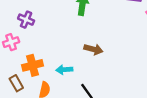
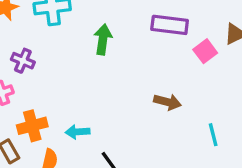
brown arrow: (93, 49) -> (167, 102), moved

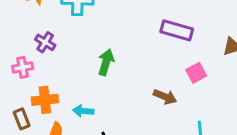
green arrow: (103, 39) -> (106, 62), moved
pink square: (205, 51) -> (196, 73), moved

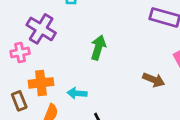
purple cross: (45, 42) -> (41, 29), size x1.5

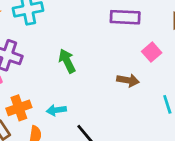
green arrow: (98, 48) -> (67, 61), turned -30

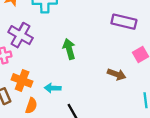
orange cross: (19, 108) -> (22, 80), turned 30

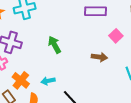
orange cross: (22, 80) -> (21, 80), turned 30

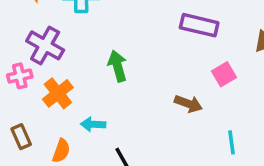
orange cross: (21, 80) -> (58, 93), moved

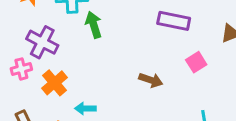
green arrow: (118, 66) -> (94, 25), moved
brown arrow: (188, 104) -> (151, 80), moved

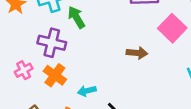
purple cross: (42, 42) -> (52, 43), moved
pink square: (196, 62) -> (172, 28), size x1.5

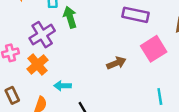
purple cross: (52, 43) -> (42, 35), turned 30
brown arrow: (137, 53) -> (116, 63), turned -42

